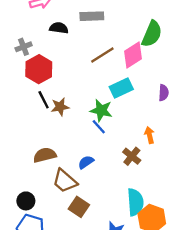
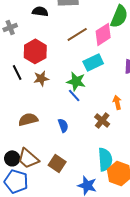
red hexagon: (39, 69) -> (35, 51), moved
black line: (44, 100) -> (17, 72), moved
blue semicircle: (86, 162) -> (63, 125), turned 104
brown trapezoid: (65, 181) -> (28, 158), moved

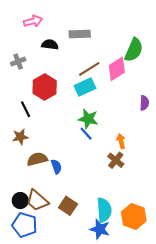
cyan rectangle: (93, 62) -> (85, 87), moved
brown star: (41, 78) -> (20, 137), moved
orange arrow: (117, 102) -> (121, 141), moved
blue semicircle: (63, 125) -> (56, 167), moved
cyan semicircle: (105, 159) -> (104, 210), moved

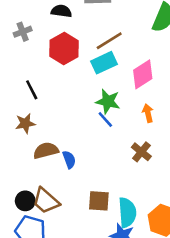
pink diamond: (117, 69) -> (143, 74), moved
red hexagon: (45, 87) -> (64, 49), moved
orange arrow: (121, 141) -> (148, 113), moved
brown square: (68, 206) -> (99, 201), moved, turned -30

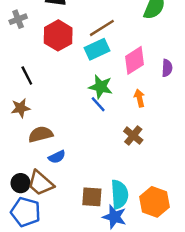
blue semicircle: (69, 160) -> (57, 157), moved, turned 84
brown square: (99, 201) -> (92, 197), moved

